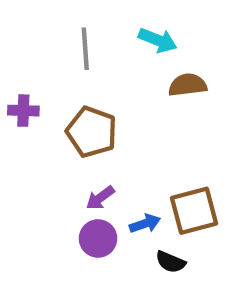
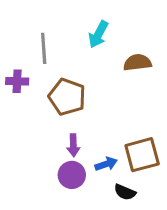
cyan arrow: (158, 40) -> (98, 34), moved, turned 96
gray line: (85, 49) -> (44, 48), moved
purple arrow: (100, 198) -> (73, 145), turned -55

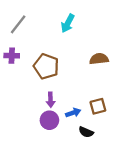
gray line: (44, 48) -> (18, 24), moved, turned 42
brown semicircle: (137, 62) -> (99, 59), moved
brown square: (142, 155) -> (98, 106), size x0.7

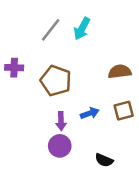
gray line: (18, 24) -> (51, 30), moved
brown square: (98, 106) -> (124, 111), moved
blue arrow: (73, 113) -> (90, 113), moved

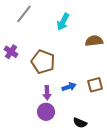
gray line: (51, 30) -> (24, 14), moved
purple cross: (14, 68) -> (11, 52), turned 32
brown semicircle: (120, 72) -> (94, 41), moved

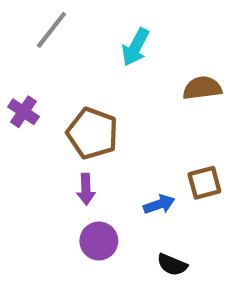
blue arrow: (69, 87) -> (159, 204), moved
purple arrow: (47, 93) -> (86, 189), moved

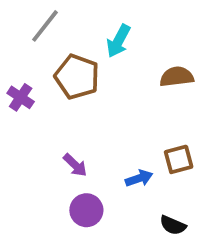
brown pentagon: (92, 133) -> (77, 77), moved
purple arrow: (86, 189) -> (75, 165), turned -44
black semicircle: (172, 265) -> (173, 225), moved

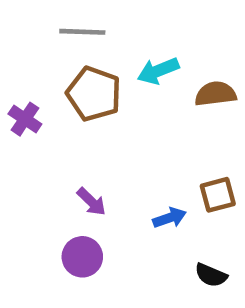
gray line: (45, 26) -> (82, 32), moved, turned 54
cyan arrow: (118, 41) -> (158, 71), moved, turned 40
purple circle: (86, 210) -> (82, 257), moved

